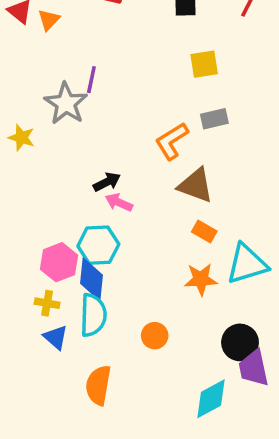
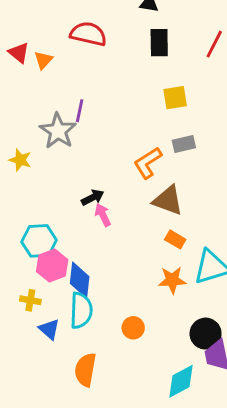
pink arrow: (119, 202) -> (103, 215), turned 40
cyan hexagon: (98, 245) -> (39, 241), moved
yellow cross: (47, 303) -> (30, 300), moved

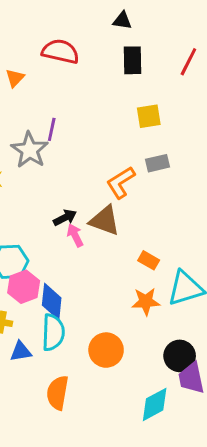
brown triangle: (168, 200) -> (105, 221), moved
orange circle: (133, 328) -> (106, 350), size x1.5
blue triangle: (49, 329) -> (21, 351), turned -50

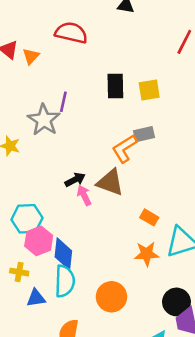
black rectangle: (133, 60) -> (115, 86), moved
gray rectangle: (158, 163) -> (144, 134), moved

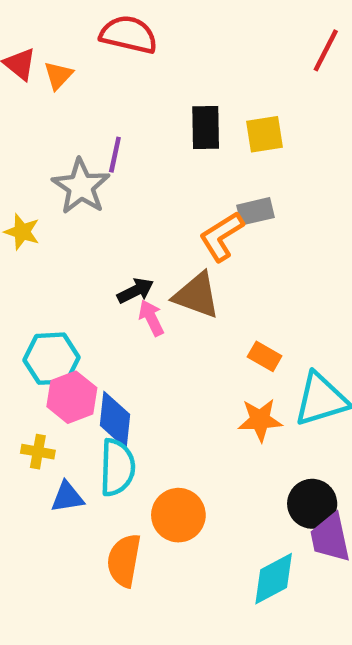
orange circle: (111, 297) -> (178, 515), moved

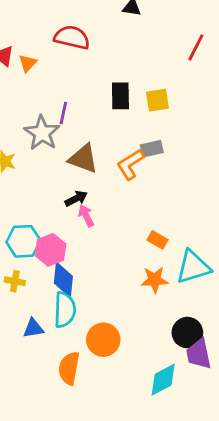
brown triangle: (197, 295) -> (83, 159), moved
pink hexagon: (72, 397) -> (51, 250), moved
yellow cross: (38, 452) -> (15, 281), moved

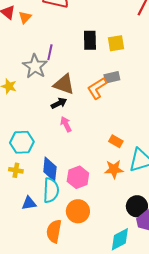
black arrow: (76, 199) -> (59, 103), moved
pink hexagon: (51, 250) -> (78, 177), moved

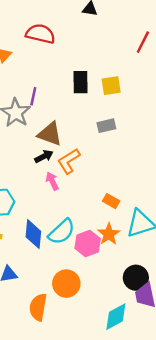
orange L-shape: (97, 88) -> (69, 161), moved
orange star: (114, 169) -> (109, 234), turned -30
pink hexagon: (78, 177) -> (88, 244), moved
cyan semicircle: (51, 190) -> (62, 232), moved, turned 45

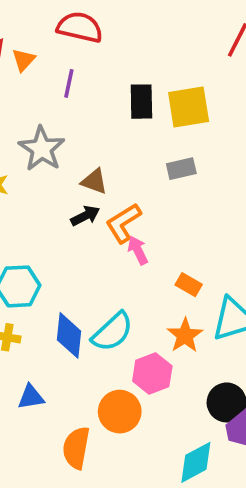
yellow square: (111, 86) -> (189, 107), size x1.4
purple line: (33, 96) -> (69, 83), moved
brown triangle: (50, 134) -> (94, 181), size x0.7
pink arrow: (52, 181) -> (138, 250), moved
pink hexagon: (88, 244) -> (152, 373), moved

